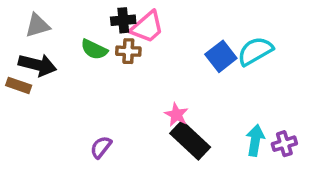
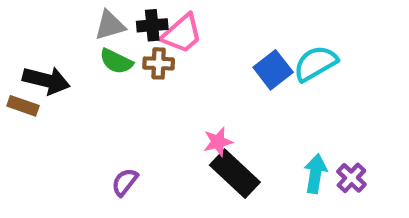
gray triangle: (37, 25) -> (110, 25), moved
pink star: (176, 115) -> (218, 142), turned 30
purple cross: (284, 144) -> (351, 178), turned -30

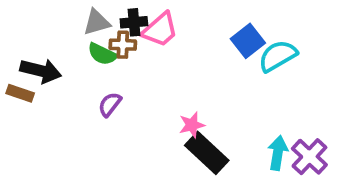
brown cross: (159, 63) -> (123, 45), moved
blue square: (273, 70) -> (248, 41), moved
purple cross: (351, 178) -> (309, 157), size x1.4
purple semicircle: (125, 182) -> (110, 104), moved

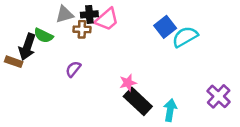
green semicircle: (102, 54) -> (43, 36), moved
black arrow: (41, 71) -> (27, 47), turned 95
cyan arrow: (278, 153) -> (170, 110), moved
purple cross: (309, 157) -> (219, 96), moved

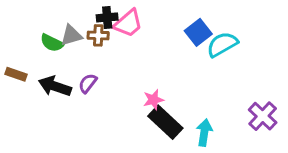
gray triangle: (65, 14) -> (71, 35), moved
black arrow: (27, 47) -> (55, 86), moved, turned 90

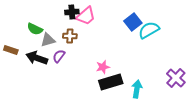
gray triangle: (71, 35) -> (48, 40), moved
brown cross: (98, 35) -> (70, 36), moved
black rectangle: (165, 122) -> (111, 82), turned -60

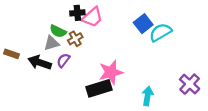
green semicircle: (35, 29) -> (58, 31), moved
brown cross: (70, 36) -> (75, 39), turned -32
pink star: (103, 67) -> (111, 72), size x1.6
black rectangle: (111, 82) -> (99, 88), moved

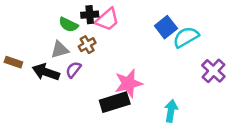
green semicircle: (58, 31) -> (68, 25), moved
purple cross: (190, 84) -> (213, 71), moved

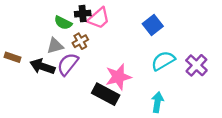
cyan semicircle: (186, 37) -> (163, 61), moved
purple semicircle: (73, 70) -> (68, 64), size x1.5
black rectangle: (115, 102) -> (106, 94), turned 45

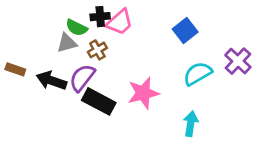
gray triangle: (55, 46) -> (67, 43), moved
purple cross: (196, 65) -> (238, 61), moved
black rectangle: (106, 94) -> (99, 101), moved

